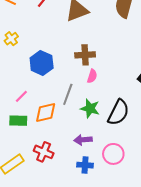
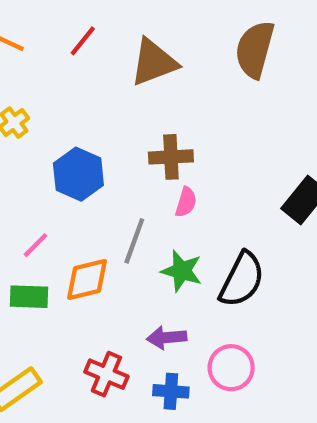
red cross: (44, 152) -> (106, 374), moved

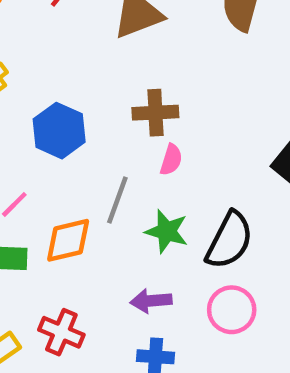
pink circle: (231, 368) -> (232, 310), moved
red cross: (106, 374) -> (61, 332), moved

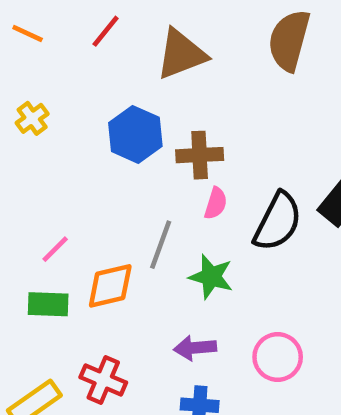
blue hexagon: (59, 131) -> (135, 134), moved
black semicircle: (229, 240) -> (278, 222), moved

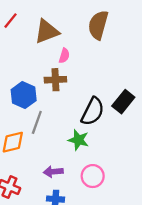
blue hexagon: (135, 134) -> (24, 95), moved
pink semicircle: (216, 203) -> (64, 56), moved
green star: (211, 277) -> (78, 140), moved

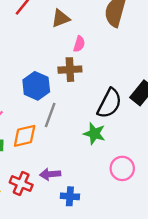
brown triangle: (47, 32) -> (61, 18), size x0.7
purple arrow: (53, 172) -> (50, 174), moved
pink circle: (93, 176) -> (122, 168), moved

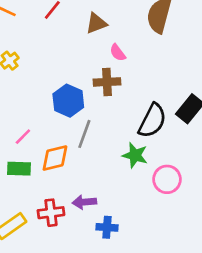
pink semicircle: (79, 44) -> (118, 53), turned 126
pink circle: (122, 168) -> (167, 179), moved
red cross: (21, 184) -> (51, 213), turned -30

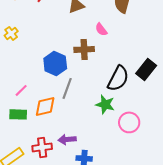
pink semicircle: (118, 53) -> (101, 29), moved

